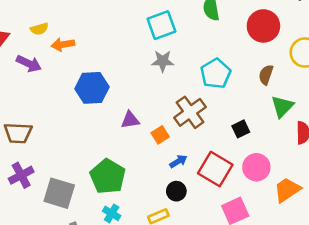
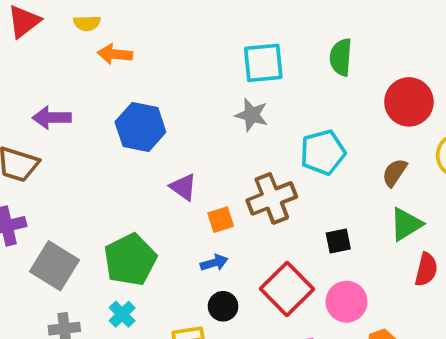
purple arrow: (29, 64) -> (52, 118), moved, turned 140
purple triangle: (130, 120) -> (183, 187), turned 30
blue arrow: (178, 161) -> (214, 263), moved

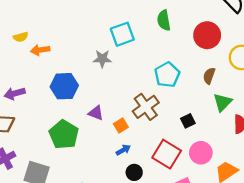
gray star: (252, 115) -> (102, 59), moved
green pentagon: (130, 260) -> (64, 135), moved

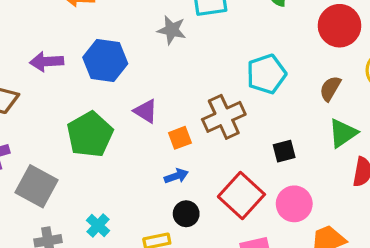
purple arrow: (15, 93) -> (47, 62), moved

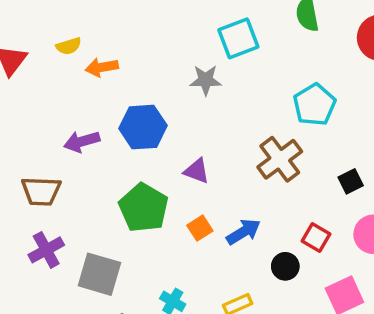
orange square: (180, 138) -> (200, 228), moved
blue arrow: (176, 176) -> (243, 232), size x1.4
red square: (241, 196) -> (316, 238), size x0.6
black circle: (186, 214) -> (285, 266), moved

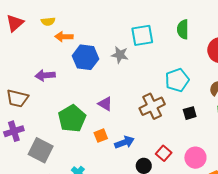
blue hexagon: (143, 127) -> (86, 57), moved
black square: (351, 181) -> (190, 113), moved

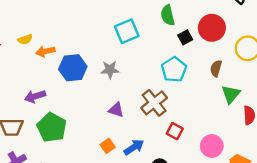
gray star: (120, 55) -> (110, 70), moved
purple triangle: (105, 104) -> (116, 110), moved
black square: (190, 113) -> (185, 37), moved
green pentagon: (72, 118) -> (52, 127), moved
red square: (164, 153) -> (175, 131), moved

